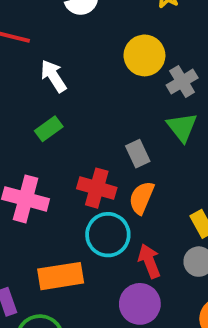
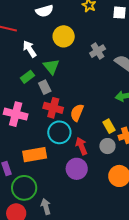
yellow circle: (144, 55) -> (64, 36), moved
green triangle: (182, 127) -> (51, 67), moved
gray rectangle: (138, 154) -> (45, 87), moved

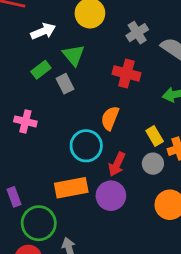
white arrow: (30, 49) -> (43, 31), turned 102
red cross: (53, 108) -> (126, 73), moved
pink cross: (16, 114) -> (25, 121), size x0.7
red arrow: (81, 146) -> (117, 164), turned -132
orange rectangle: (35, 155) -> (71, 188), moved

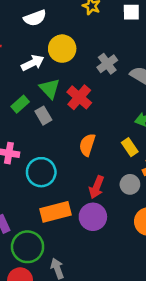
white arrow: (43, 31) -> (33, 63), moved
red cross: (126, 73) -> (79, 97), moved, turned 30
yellow rectangle: (155, 136) -> (130, 147), moved
cyan circle: (86, 146) -> (41, 172), moved

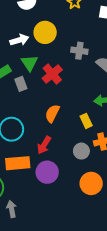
gray cross: (107, 64) -> (79, 51), turned 35
red arrow: (97, 187) -> (44, 145), moved

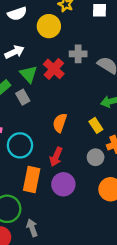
yellow circle: (45, 32) -> (49, 26), moved
red cross: (52, 74) -> (54, 69), moved
orange rectangle: (18, 163) -> (32, 179), turned -65

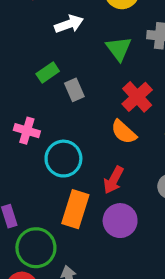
red cross: (54, 69) -> (137, 97), moved
green triangle: (29, 74) -> (119, 49), moved
orange semicircle: (60, 123) -> (124, 132), turned -72

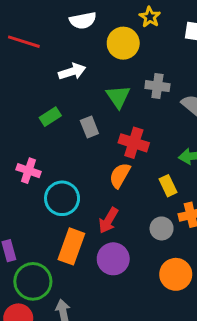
gray rectangle: (74, 90) -> (89, 127), moved
red cross: (137, 97) -> (134, 143), turned -32
orange semicircle: (124, 132) -> (120, 175), turned 75

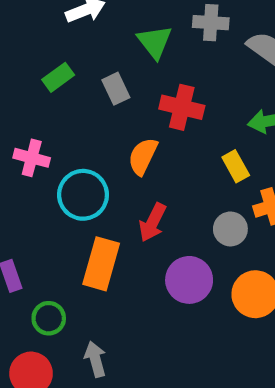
orange semicircle: (120, 175) -> (143, 156), moved
purple circle: (113, 259) -> (189, 280), moved
green circle: (33, 281) -> (49, 318), size x0.6

